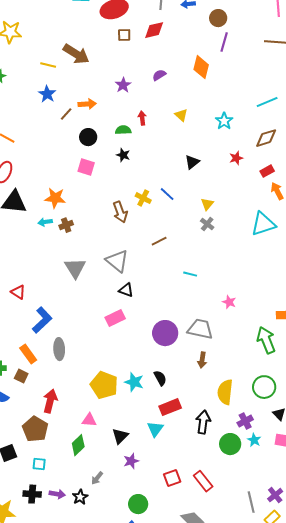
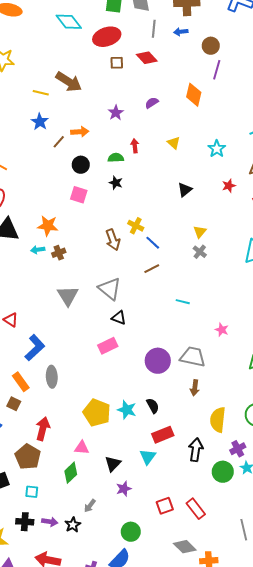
red diamond: (154, 30) -> (147, 58), turned 60
blue line: (167, 194) -> (153, 243), moved

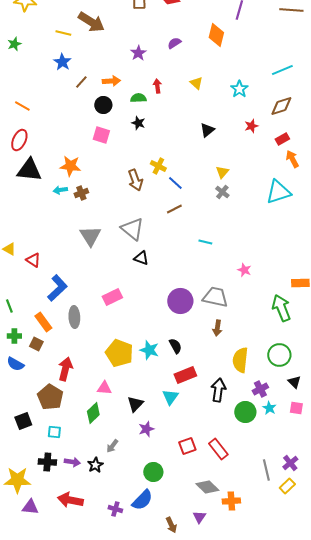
orange arrow: (80, 132) -> (111, 81), moved
pink rectangle: (108, 346) -> (112, 297), moved

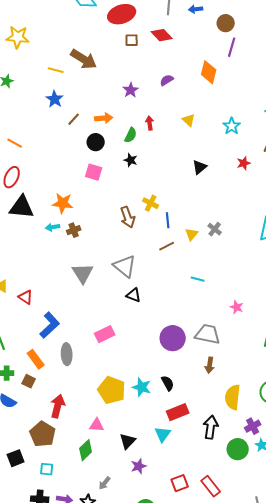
green semicircle: (138, 98) -> (131, 135), turned 119
yellow triangle: (222, 172) -> (192, 234), moved
blue line: (175, 183) -> (168, 220), turned 42

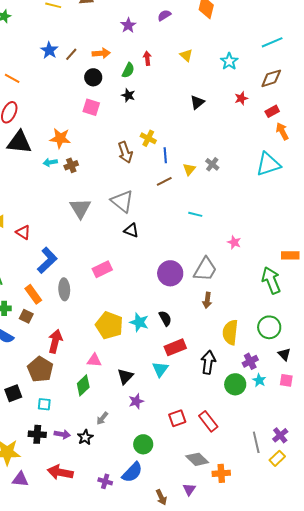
blue star: (55, 99) -> (49, 50), moved
gray trapezoid: (208, 334) -> (205, 269), turned 108

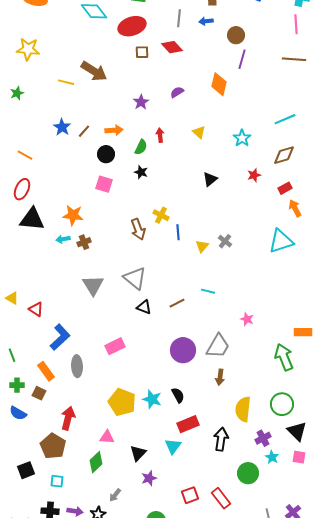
brown line: (164, 181) -> (177, 303), moved
black triangle: (284, 354) -> (297, 431), size x1.5
green circle: (235, 384) -> (248, 473), moved

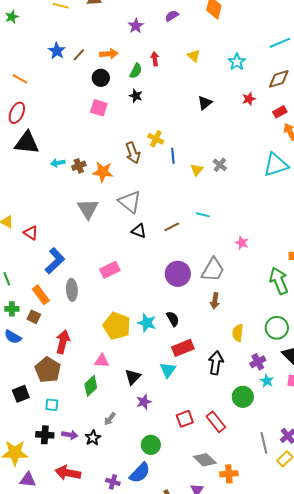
orange star: (73, 215) -> (103, 172), moved
yellow semicircle: (243, 409) -> (238, 333), size x0.7

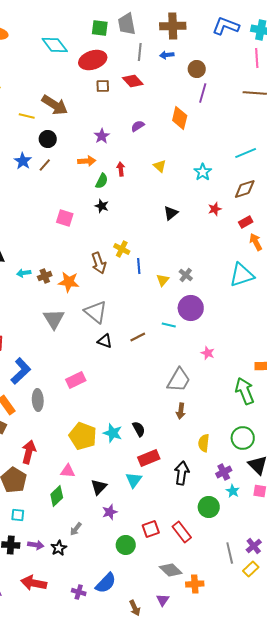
orange arrow: (109, 54) -> (87, 161), moved
black circle: (101, 78) -> (48, 139), moved
purple circle: (178, 274) -> (191, 308), moved
green circle: (151, 445) -> (126, 545), moved

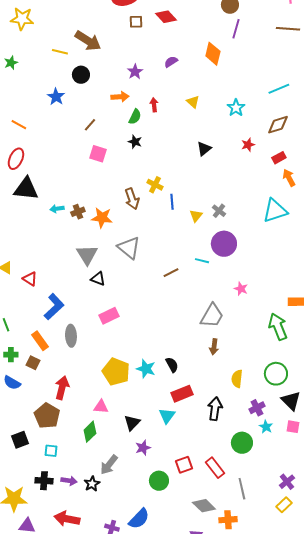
brown line: (45, 165) -> (90, 125), moved
black triangle: (105, 341) -> (98, 279), moved
gray arrow: (76, 529) -> (109, 465), size x1.5
gray line: (230, 553) -> (242, 489), moved

